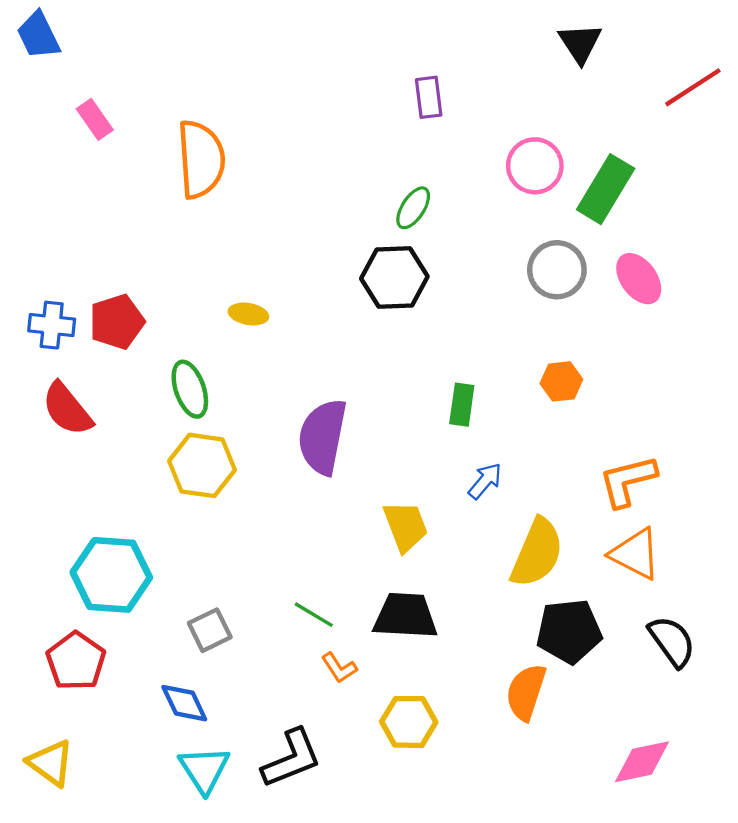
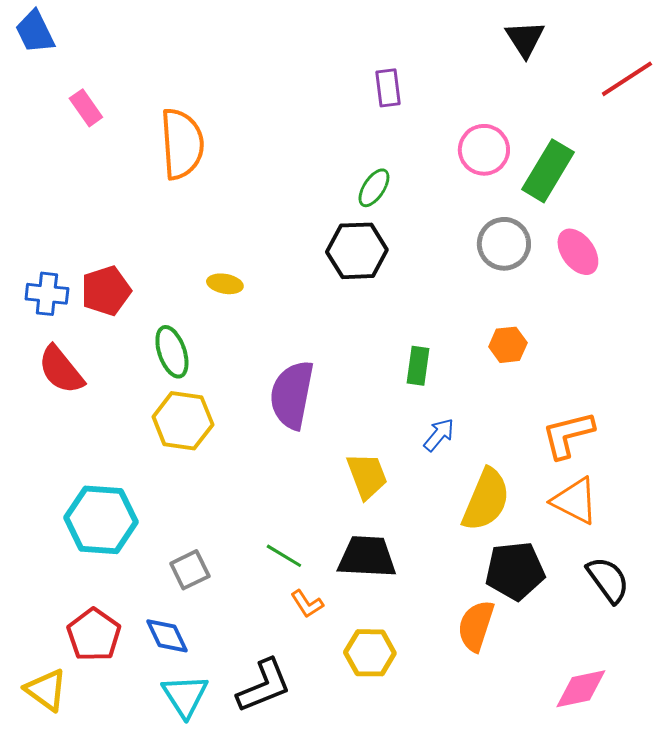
red pentagon: (76, 661) -> (94, 635), moved

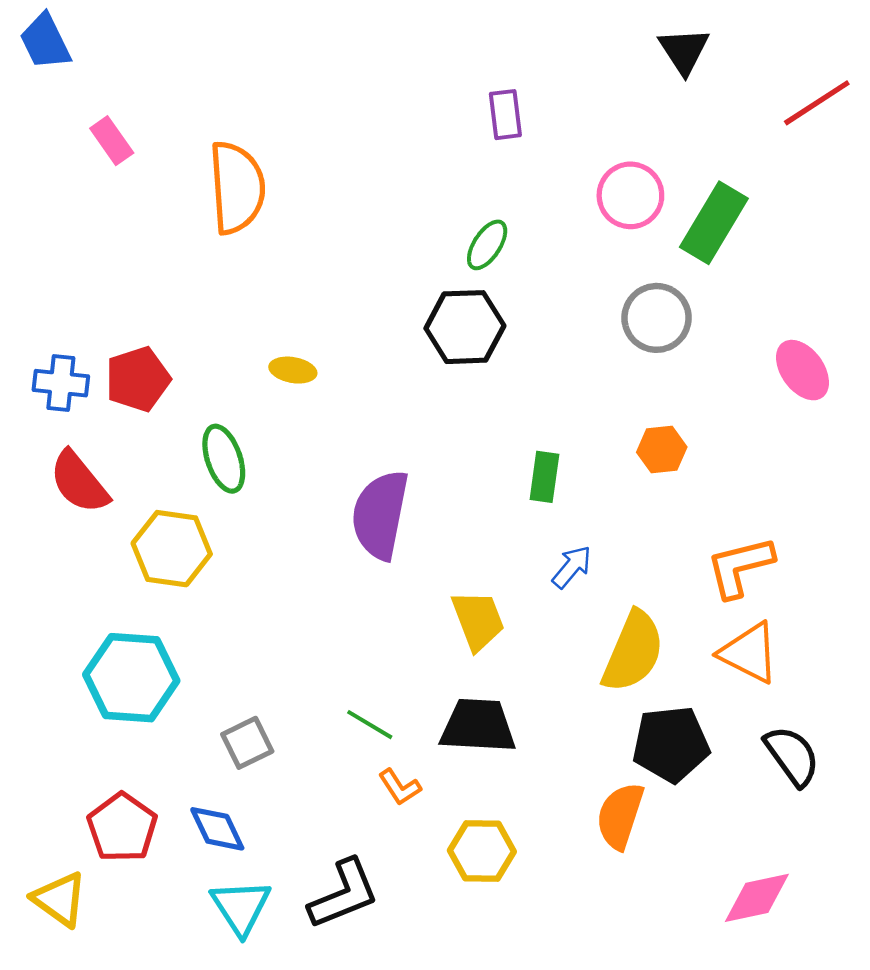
pink ellipse: (578, 252) -> (803, 370), moved
yellow hexagon: (183, 421) -> (172, 549), moved

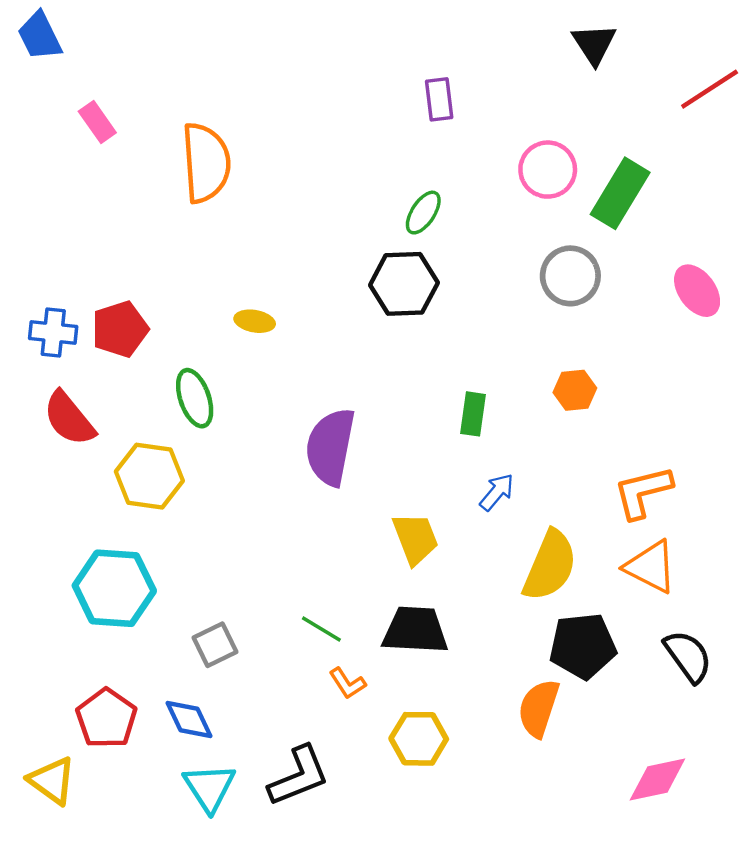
pink ellipse: (803, 370) -> (697, 291), moved

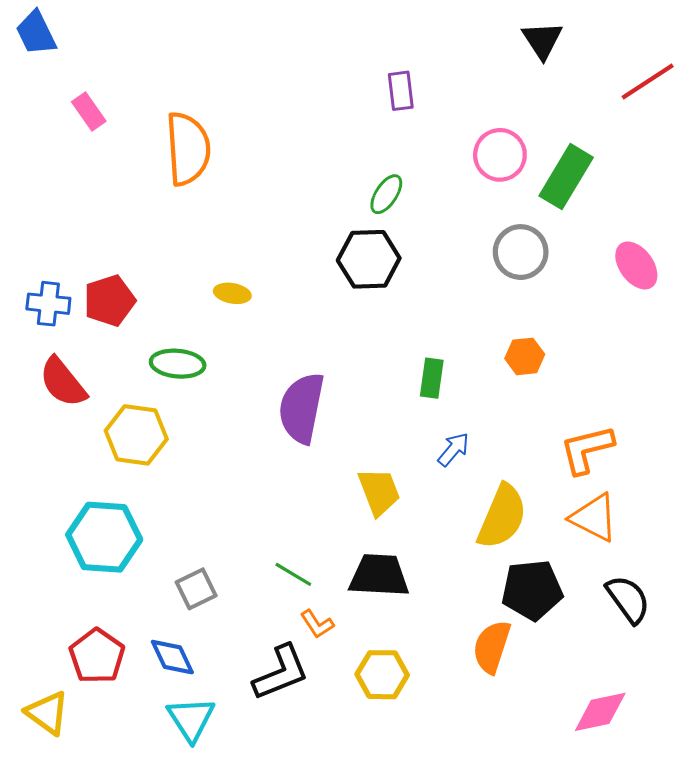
green ellipse: (195, 398) -> (178, 364), turned -66
black L-shape: (299, 776) -> (281, 673), moved

